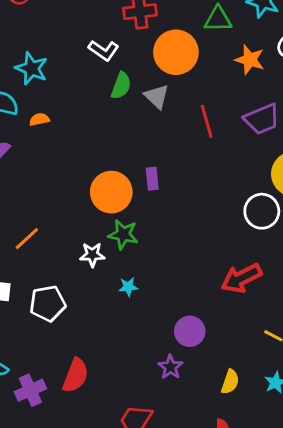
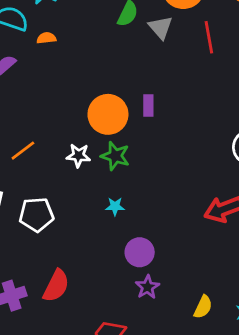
red line: (207, 121) -> (209, 37), moved
white star: (92, 255) -> (78, 155), moved
purple circle: (190, 331) -> (140, 252), moved

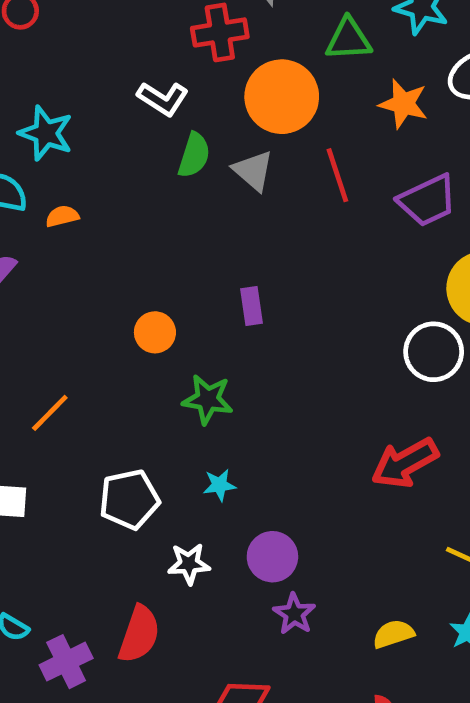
orange circle: (108, 114) -> (155, 332), moved, size x0.6
white star: (78, 155) -> (189, 564), moved
white pentagon: (36, 215) -> (129, 499), moved
yellow semicircle: (203, 307) -> (393, 634), turned -125

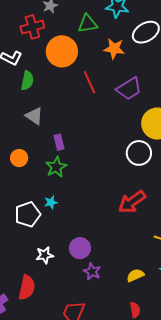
gray triangle: (253, 171) -> (34, 116), moved
green star: (208, 399) -> (56, 167), moved, turned -30
cyan star: (219, 485) -> (51, 202), moved
white pentagon: (129, 499) -> (28, 214), moved

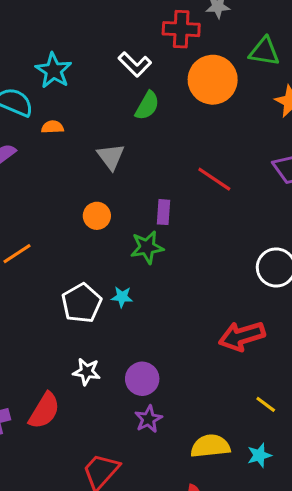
red line: (89, 82) -> (214, 179), moved, turned -50
gray triangle: (34, 116) -> (111, 157), moved
white pentagon: (28, 214) -> (82, 303), turned -30
yellow semicircle: (135, 275) -> (210, 446), size x1.4

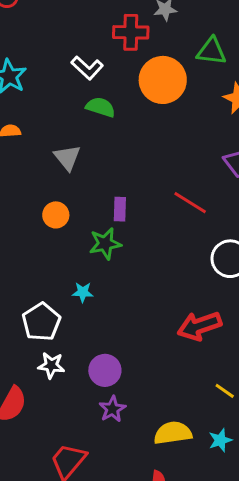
green semicircle: (147, 106) -> (101, 107), turned -100
red line: (214, 179) -> (190, 203), moved
white pentagon: (82, 303) -> (41, 322), moved

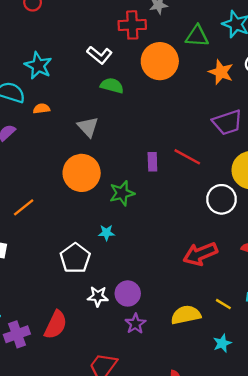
purple rectangle: (120, 209) -> (152, 162), moved
orange circle: (56, 215) -> (82, 173), size x1.8
white star: (51, 365) -> (98, 296), moved
yellow semicircle: (173, 433) -> (186, 315), moved

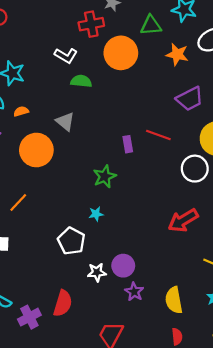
orange circle: (82, 173) -> (36, 150), moved
yellow semicircle: (186, 315) -> (174, 300), moved, turned -80

